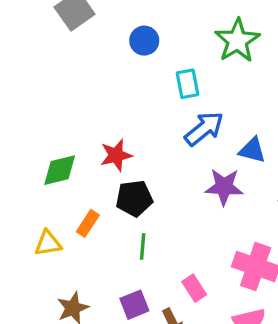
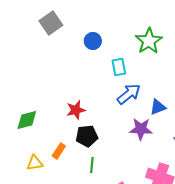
blue triangle: (252, 150) -> (158, 107), turned -36
green diamond: (60, 170) -> (27, 120), moved

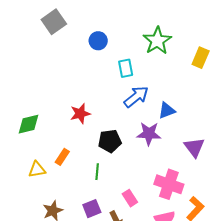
black pentagon: (87, 136) -> (110, 141), moved

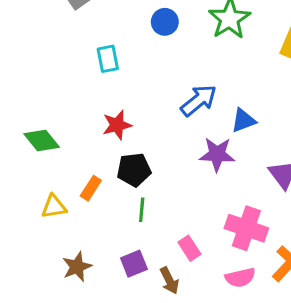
blue circle: (98, 41) -> (165, 22), moved
cyan rectangle: (126, 68) -> (108, 59), moved
green diamond: (28, 124) -> (42, 140), turned 65
black pentagon: (110, 141) -> (134, 170), moved

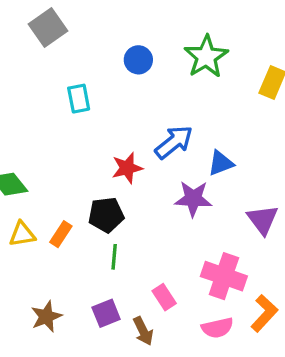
red star: (117, 125) -> (127, 168), moved
yellow triangle: (54, 207) -> (22, 234), moved

